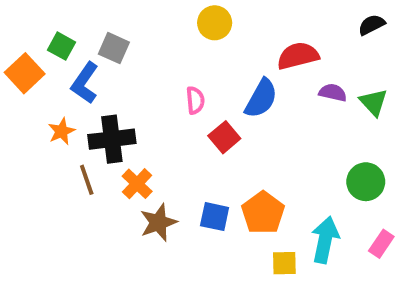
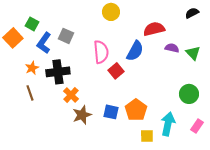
gray square: (114, 48) -> (66, 36), moved
pink semicircle: (195, 100) -> (101, 52), size x1.6
brown line: (87, 180) -> (30, 93), moved

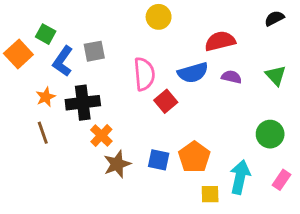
gray square: (66, 36) -> (94, 51), turned -35
purple semicircle: (172, 48) -> (231, 77), moved
blue semicircle: (135, 51) -> (193, 73), turned 45

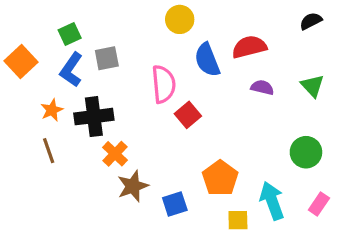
green square: (46, 34) -> (70, 34), moved, turned 36
blue semicircle: (193, 73) -> (207, 60), moved, turned 84
blue square: (159, 160) -> (175, 204), moved, turned -30
cyan arrow: (240, 177) -> (272, 201), turned -32

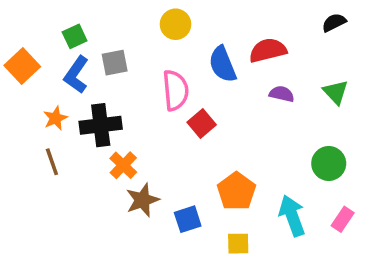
yellow circle: (180, 19) -> (176, 24), moved
yellow square: (238, 220) -> (238, 244), moved

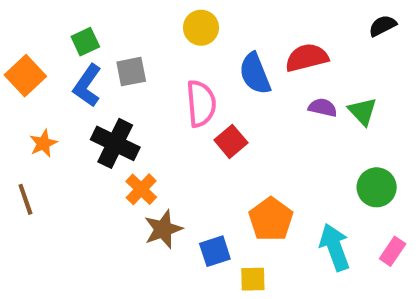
green triangle: (336, 92) -> (363, 111), moved
orange star: (55, 118) -> (43, 143), moved
black cross: (101, 125) -> (115, 143), turned 33
brown line: (52, 162) -> (25, 199), moved
yellow square: (238, 244) -> (253, 279), moved

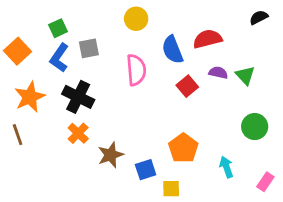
red square: (231, 141) -> (187, 86), moved
orange star: (43, 143) -> (30, 97), size x1.6
orange cross: (141, 189) -> (78, 133), moved
cyan arrow: (335, 247) -> (226, 167), size x0.7
pink rectangle: (393, 251) -> (265, 182), moved

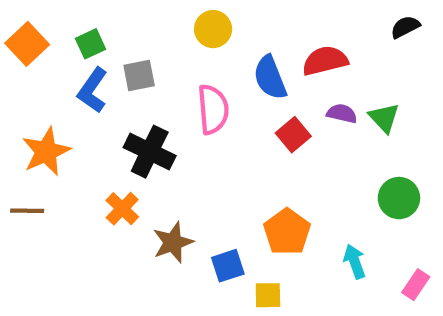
orange square: (18, 51) -> (27, 44), moved
black cross: (78, 97) -> (150, 152), moved
brown line: (18, 135) -> (27, 211), turned -70

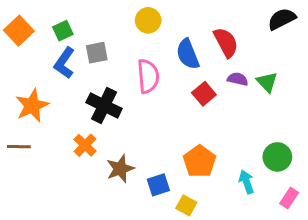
black semicircle: (405, 27) -> (282, 19), size x1.4
red semicircle: (325, 61) -> (226, 42), turned 76
green circle: (399, 198) -> (277, 157), moved
yellow square: (268, 295) -> (186, 205), turned 30

